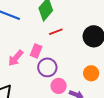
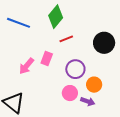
purple circle: (47, 67) -> (75, 69), moved
orange circle: (91, 73) -> (94, 85), moved

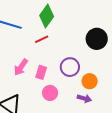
red line: (66, 39) -> (42, 39), moved
pink rectangle: (47, 58) -> (41, 72), moved
pink circle: (70, 93) -> (50, 93), moved

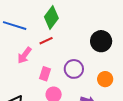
pink arrow: (21, 67) -> (24, 55), moved
orange circle: (90, 81) -> (105, 79), moved

